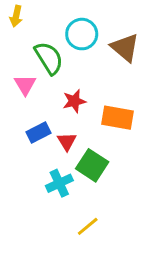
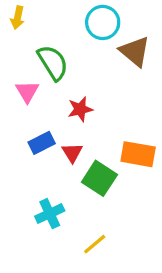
cyan circle: (82, 34) -> (103, 22), moved
orange rectangle: (117, 118) -> (138, 154), moved
cyan cross: (59, 183) -> (50, 214), moved

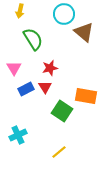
yellow arrow: (18, 18) -> (20, 11), moved
pink triangle: (27, 92) -> (14, 68), moved
red triangle: (72, 153) -> (45, 87), moved
cyan cross: (50, 214) -> (18, 135), moved

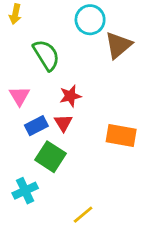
yellow arrow: (20, 11) -> (15, 14), moved
brown triangle: (84, 32) -> (118, 45), turned 40
green square: (62, 111) -> (51, 157), moved

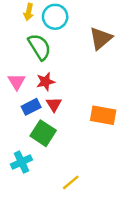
yellow arrow: (15, 14) -> (29, 12), moved
cyan circle: (90, 20) -> (55, 17), moved
red star: (70, 96) -> (45, 82), moved

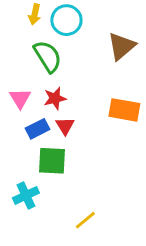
orange rectangle: (103, 115) -> (124, 110), moved
green square: (43, 133) -> (52, 161), turned -30

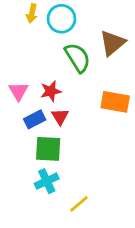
green semicircle: (48, 56) -> (78, 58), moved
cyan cross: (26, 195) -> (47, 181), moved

